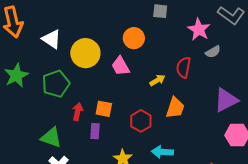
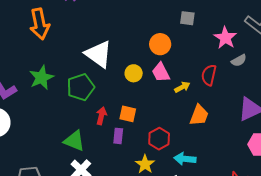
white triangle: (51, 39) -> (99, 54), moved, size x1.4
yellow circle: (85, 53) -> (134, 73), moved, size x0.6
pink trapezoid: (120, 66) -> (161, 72), moved
red hexagon: (141, 121) -> (159, 139), moved

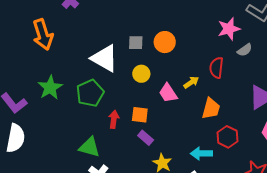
gray square: (187, 18) -> (136, 43), moved
pink star: (225, 38) -> (229, 29), turned 30
pink trapezoid: (161, 72) -> (168, 93), moved
purple rectangle: (118, 136) -> (146, 138), moved, turned -49
red hexagon: (159, 139) -> (228, 137), moved

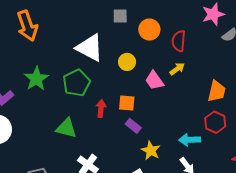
gray square: (136, 43) -> (120, 16), moved
red semicircle: (216, 68) -> (179, 41), moved
orange trapezoid: (211, 109) -> (217, 91), moved
green triangle: (89, 147) -> (66, 128), moved

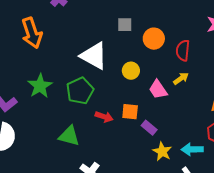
red arrow: (101, 108) -> (104, 117), turned 102
purple rectangle: (133, 126) -> (149, 128), moved
yellow star: (151, 151) -> (162, 152), moved

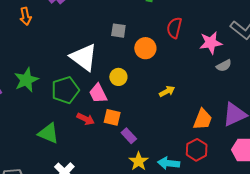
orange arrow: (32, 33) -> (26, 16), moved, size x0.6
red semicircle: (183, 50) -> (174, 28), moved
pink trapezoid: (158, 90) -> (98, 93), moved

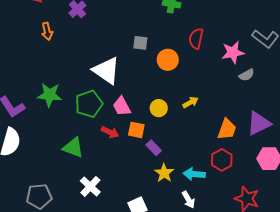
yellow circle: (118, 77) -> (159, 108), moved
green star: (26, 80) -> (50, 95), turned 30

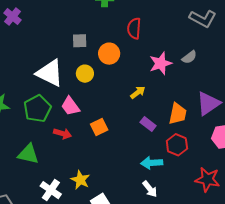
pink star: (233, 52) -> (161, 63), moved
yellow circle: (159, 108) -> (85, 74), moved
orange square: (136, 130) -> (99, 127), moved, turned -30
purple rectangle: (154, 148) -> (148, 124), moved
yellow star: (164, 173) -> (80, 180), moved

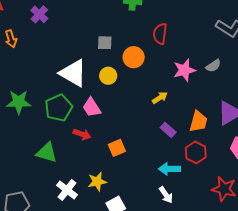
orange square: (99, 127) -> (117, 148), moved
yellow star: (80, 180) -> (97, 182), turned 30

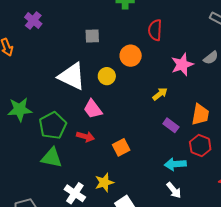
gray square: (105, 43) -> (92, 36), moved
green pentagon: (59, 108) -> (53, 126), moved

